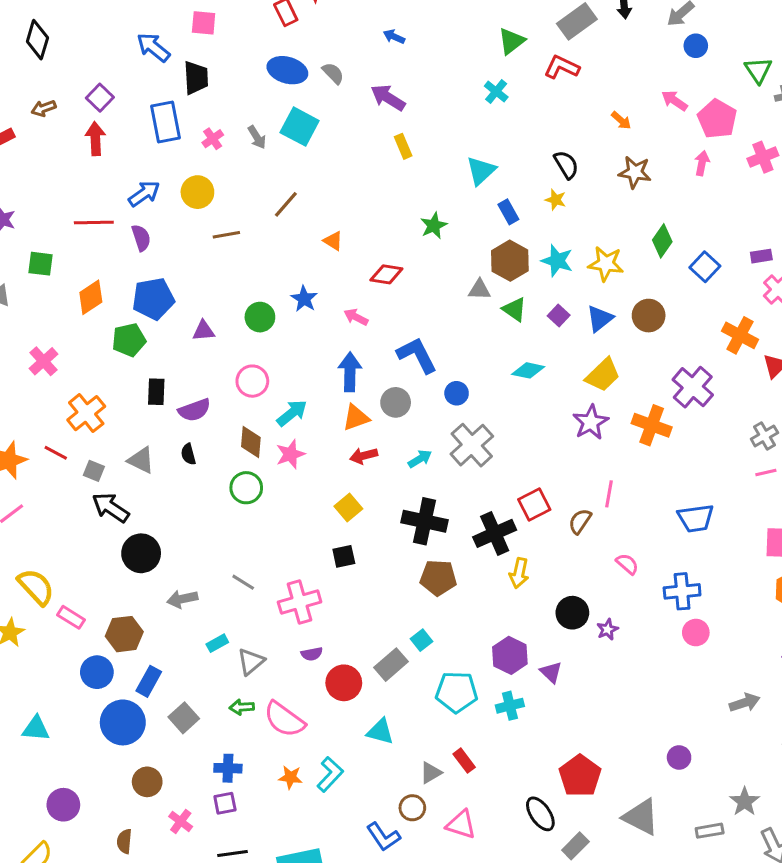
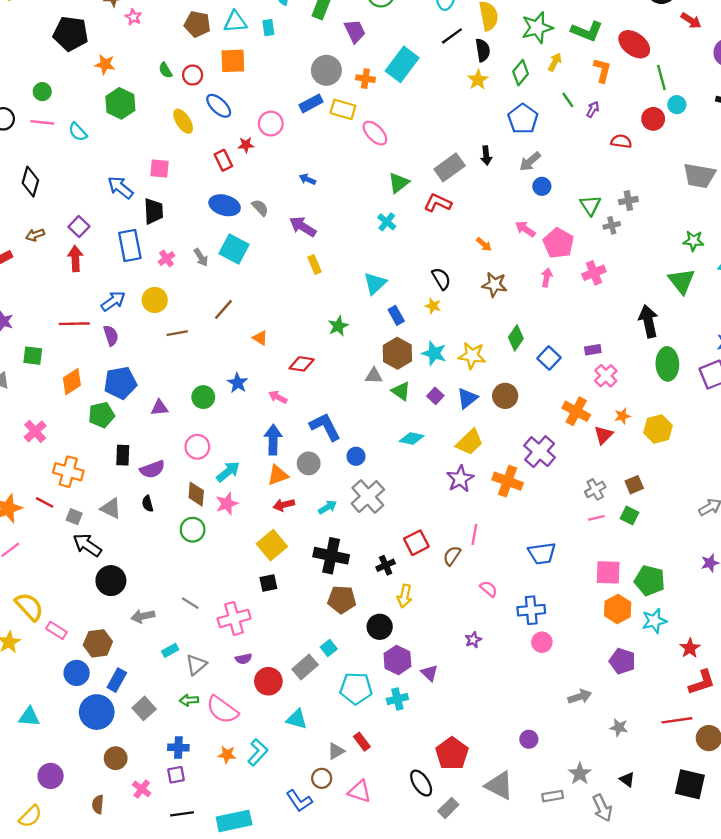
orange cross: (86, 413) -> (68, 472), turned -36
yellow square: (348, 508) -> (272, 545), size x1.4
black cross: (495, 533) -> (386, 565), size x0.6
black circle: (572, 613) -> (380, 627), moved

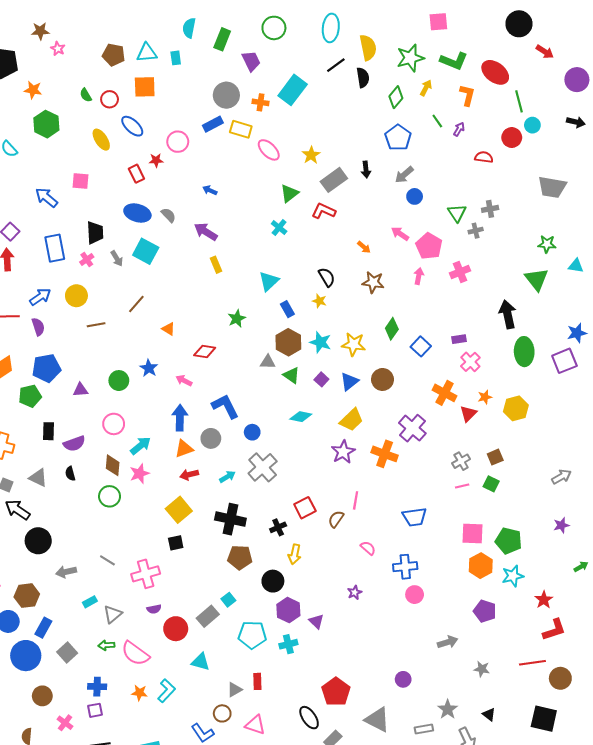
yellow star: (478, 80) -> (311, 155), moved
black trapezoid: (154, 211) -> (95, 233), moved
red rectangle: (362, 742) -> (257, 681), turned 35

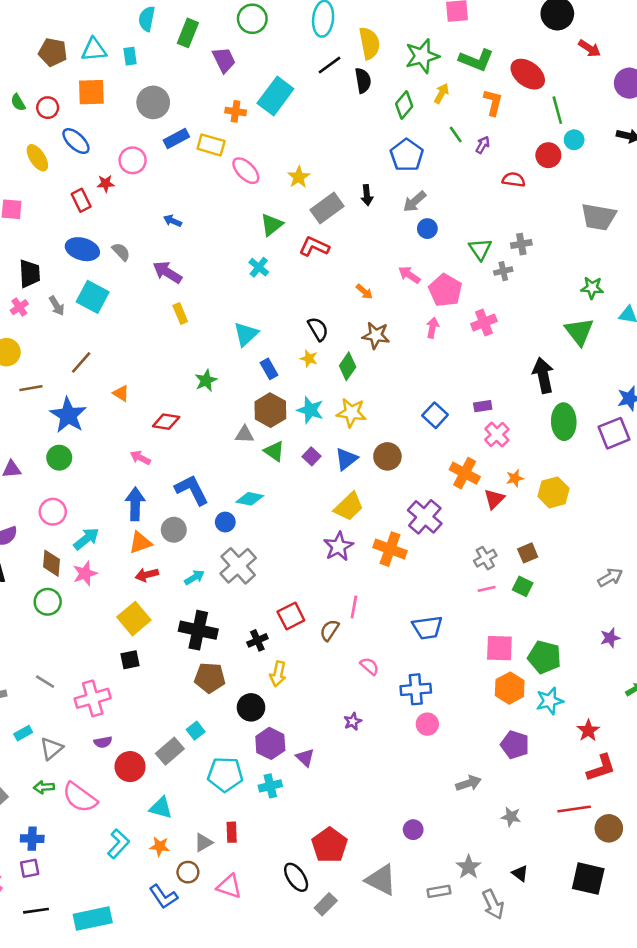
gray circle: (226, 95) -> (153, 102), moved
green diamond: (392, 329) -> (348, 366), moved
blue star: (149, 368) -> (68, 415), moved, size x1.6
cyan diamond: (301, 417) -> (250, 499), moved
orange star: (139, 693) -> (160, 846), moved

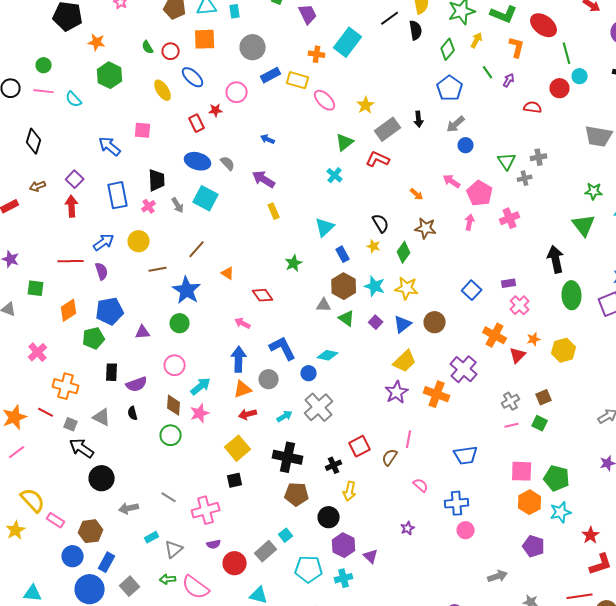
red diamond: (166, 422) -> (263, 295), turned 45

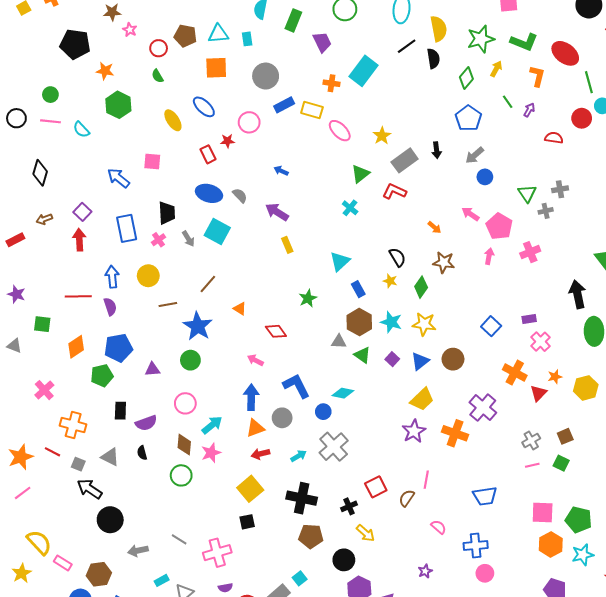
red circle: (171, 51) -> (159, 48), moved
blue arrow: (104, 242) -> (112, 277), turned -60
yellow arrow: (350, 491) -> (365, 533), turned -60

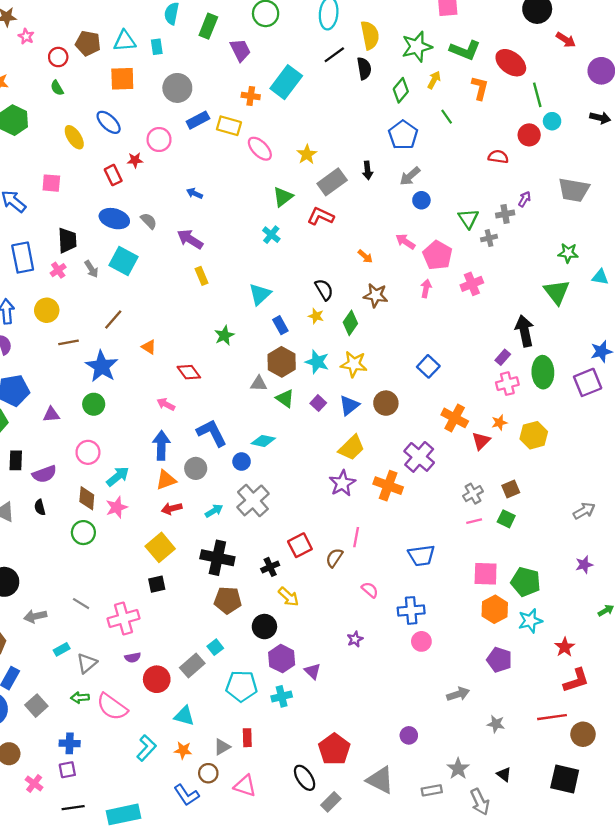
purple arrow: (529, 110) -> (525, 199), moved
purple rectangle: (529, 319) -> (503, 357), moved, turned -40
pink cross: (540, 342) -> (507, 384), moved, turned 30

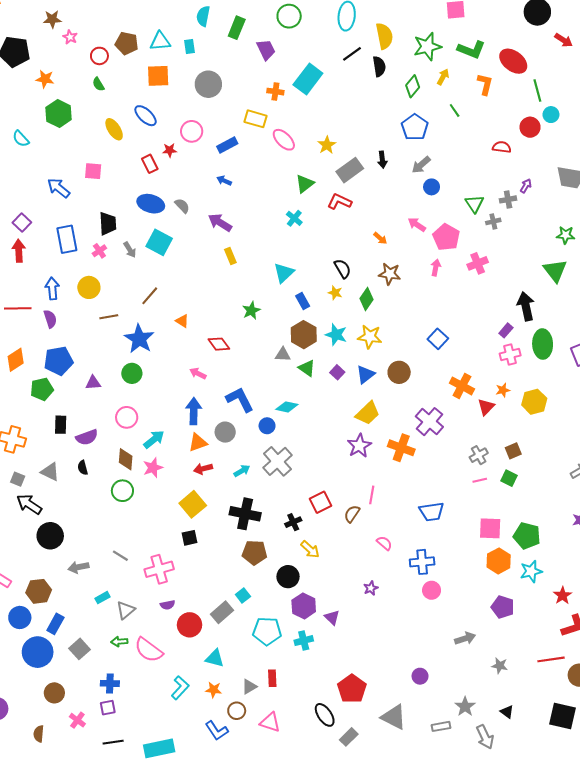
blue rectangle: (198, 120) -> (227, 145), moved

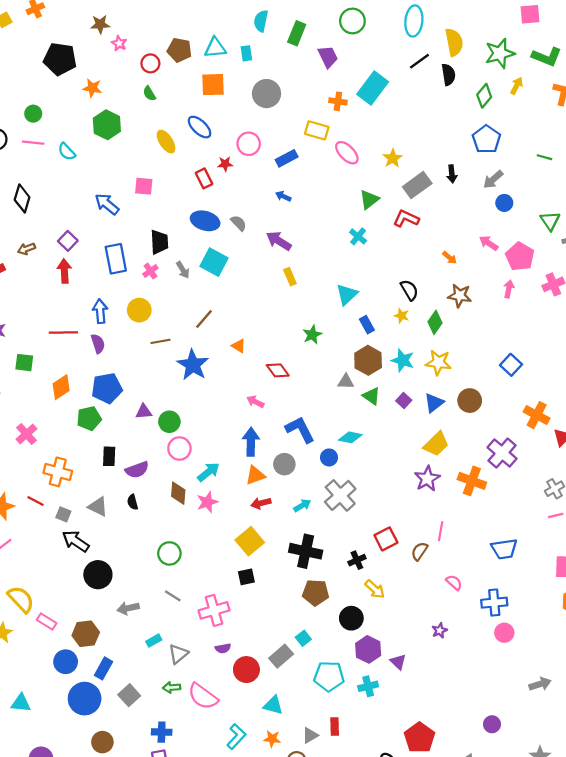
green line: (455, 110) -> (544, 157), moved, turned -40
green circle: (132, 373) -> (169, 422), moved
green circle: (122, 491) -> (169, 553), moved

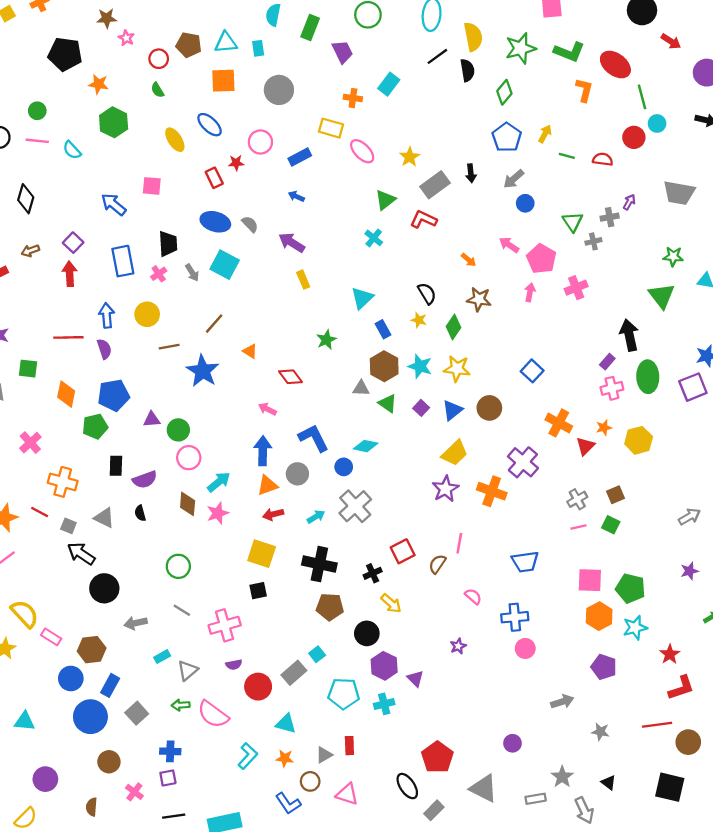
yellow arrow: (517, 86) -> (545, 134), moved
cyan rectangle: (373, 88) -> (389, 84), size x0.7
orange diamond: (61, 387) -> (66, 394), turned -45
yellow square: (250, 541) -> (262, 554), turned -32

